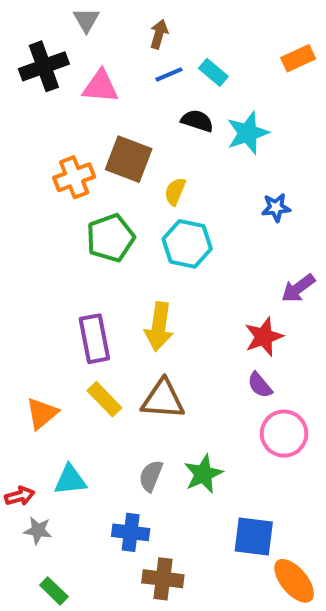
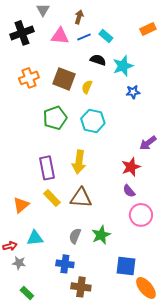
pink triangle: (100, 87) -> (60, 36), moved
orange cross: (74, 177) -> (29, 78), moved
yellow semicircle: (175, 191) -> (87, 87), moved
blue star: (276, 208) -> (133, 92), moved

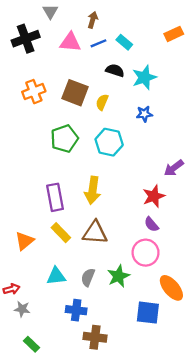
blue star: (133, 92) -> (144, 114), moved
pink circle: (141, 215) -> (146, 253), moved
cyan triangle: (35, 238) -> (56, 276), moved
orange ellipse: (146, 288) -> (171, 288), moved

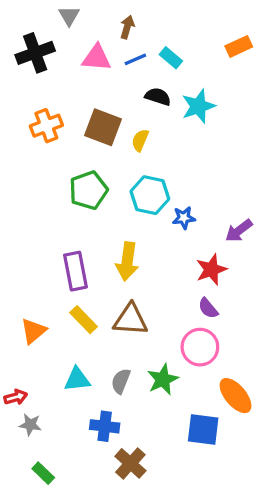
blue star: (144, 114) -> (184, 218), moved
brown cross: (95, 337) -> (130, 463), turned 35

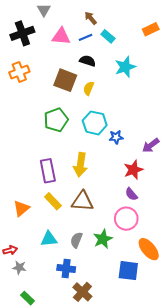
brown arrow: (127, 27) -> (91, 18), moved, turned -56
black semicircle: (158, 97) -> (88, 61), moved
orange cross: (46, 126) -> (19, 72), moved

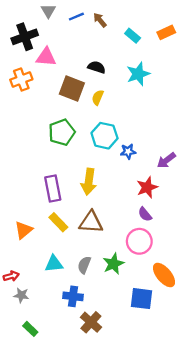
pink triangle: (61, 36) -> (46, 57), moved
cyan rectangle: (108, 36) -> (133, 36), moved
blue line: (86, 37) -> (76, 17), moved

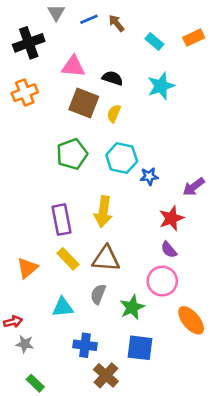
pink triangle: (46, 57) -> (73, 66), moved
gray semicircle: (84, 265) -> (98, 294), moved
blue square: (142, 299) -> (140, 348), moved

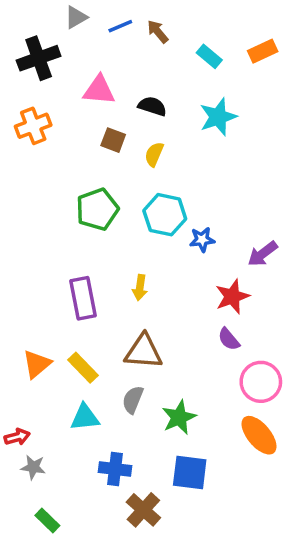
gray triangle: (56, 13) -> (76, 17), turned 30
brown square: (84, 103) -> (113, 140), size x0.6
yellow arrow: (103, 212) -> (140, 288), size x0.6
yellow rectangle: (68, 259) -> (83, 368), moved
pink circle: (162, 281) -> (261, 382), moved

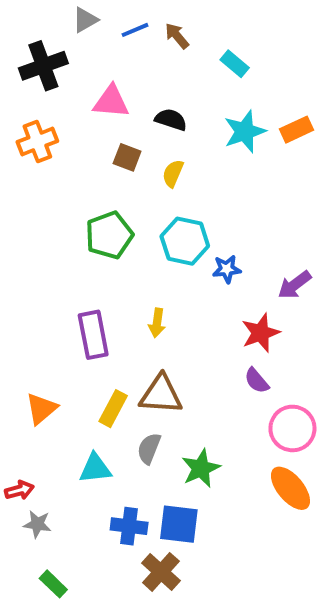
orange rectangle: (263, 51) -> (296, 130), moved
yellow rectangle: (83, 368) -> (113, 409), moved, turned 72
blue square: (190, 473) -> (179, 524), moved

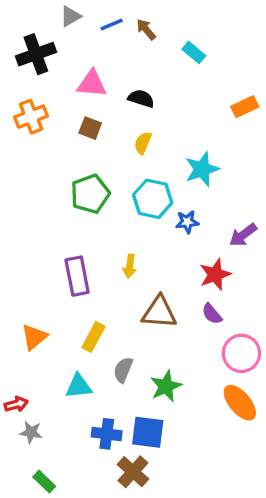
cyan star: (245, 132) -> (202, 169), moved
brown square: (127, 157) -> (90, 128), moved
brown triangle: (161, 395) -> (159, 312), moved

